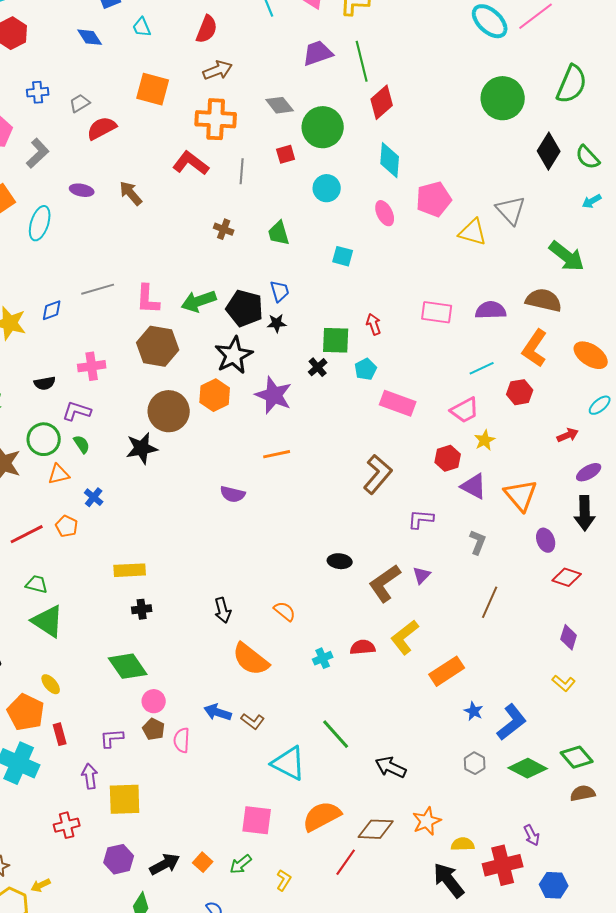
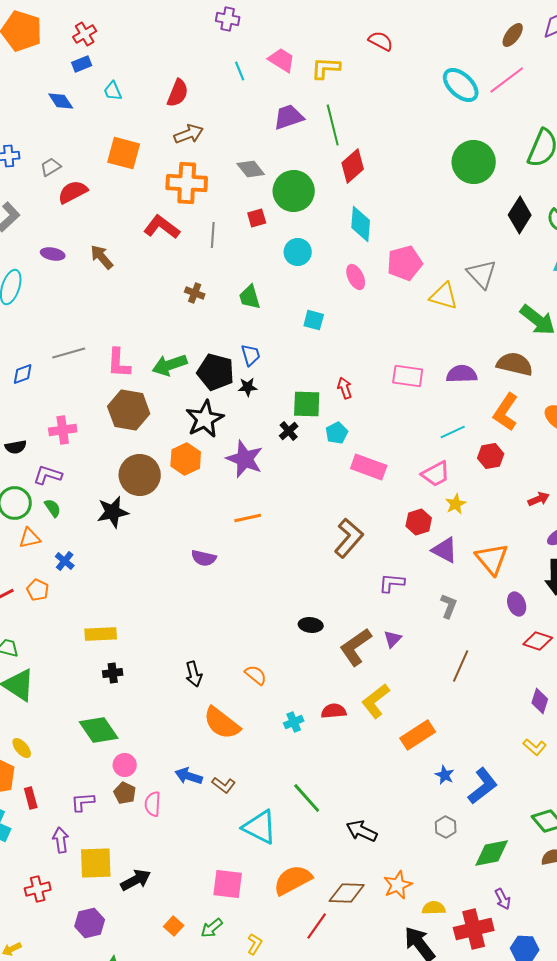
green diamond: (528, 768) -> (492, 853), moved, turned -39
black arrow: (165, 864) -> (136, 880), moved

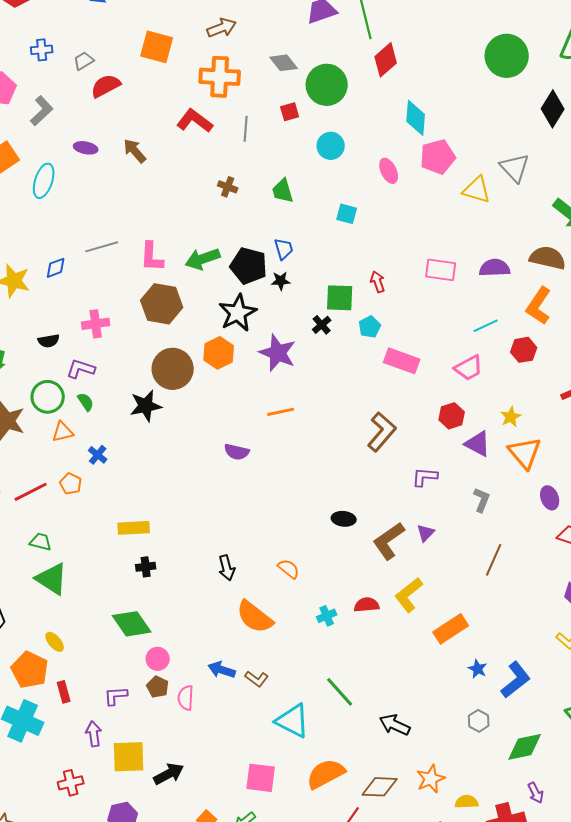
cyan diamond: (361, 224) -> (416, 118), moved
yellow star: (456, 504) -> (511, 417), moved

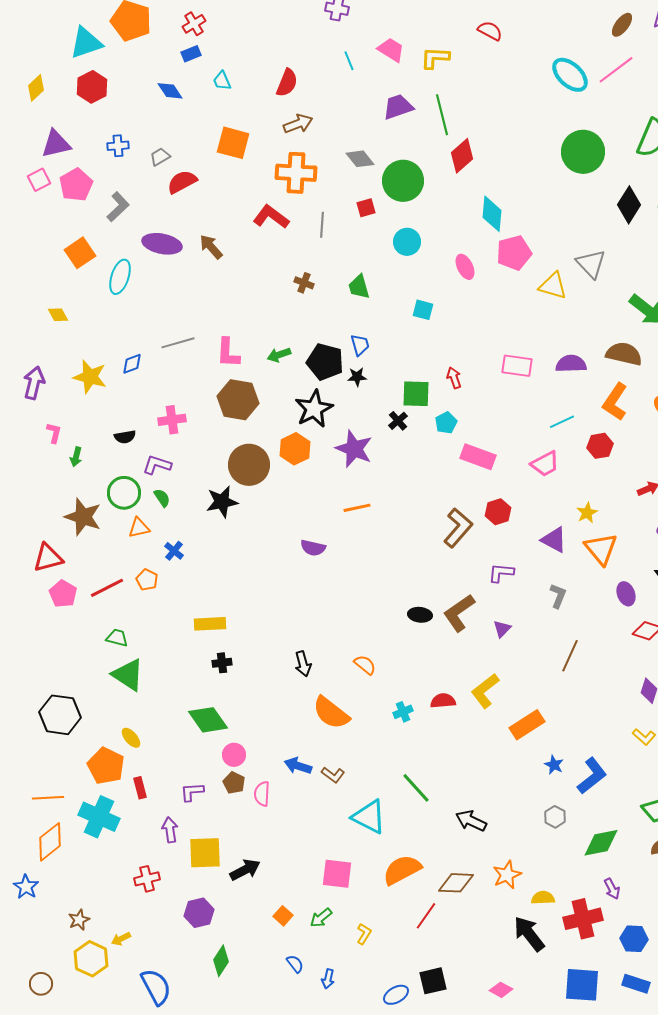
purple ellipse: (86, 148) -> (162, 244), size x1.6
green arrow: (203, 259) -> (279, 355), size x0.7
red hexagon: (452, 416) -> (498, 512), moved
brown L-shape: (389, 541) -> (459, 613), moved

